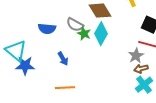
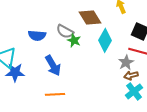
cyan diamond: (101, 34) -> (105, 40), moved
blue arrow: (63, 59) -> (53, 65), size x1.5

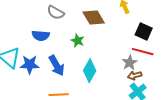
gray semicircle: (65, 31) -> (56, 13), moved
cyan diamond: (105, 40) -> (90, 71), moved
blue star: (15, 72) -> (30, 65), moved

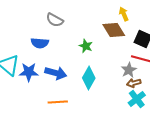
brown diamond: (94, 18) -> (114, 30), moved
green star: (78, 41) -> (86, 46), moved
blue arrow: (57, 66) -> (56, 73), turned -45

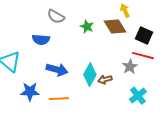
green star: (86, 46) -> (87, 27), moved
blue star: (29, 72) -> (30, 92), moved
brown arrow: (134, 83) -> (105, 80), moved

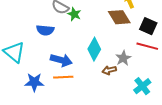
green star: (87, 27) -> (74, 14), moved
gray star: (130, 67) -> (123, 58), moved
cyan diamond: (90, 75) -> (94, 49), moved
orange line: (59, 99) -> (63, 77), moved

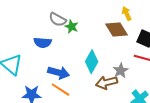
brown arrow: (109, 70) -> (107, 83), size x1.5
orange line: (63, 77) -> (61, 90), turned 36

